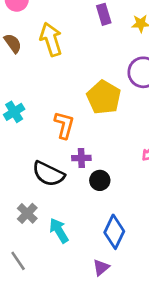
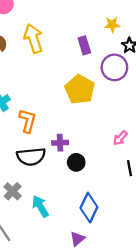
purple rectangle: (104, 14) -> (84, 45), moved
orange L-shape: (64, 125) -> (28, 121), moved
black semicircle: (48, 174) -> (31, 157), turned -32

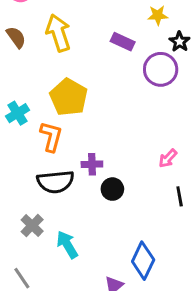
purple rectangle: (84, 45) -> (123, 42), turned -48
yellow pentagon: (80, 89) -> (69, 97), moved
blue diamond: (89, 208) -> (143, 261), moved

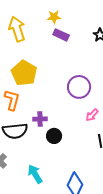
yellow star: (158, 15) -> (54, 17), moved
purple circle: (161, 69) -> (79, 87), moved
cyan arrow: (67, 245) -> (35, 174), moved

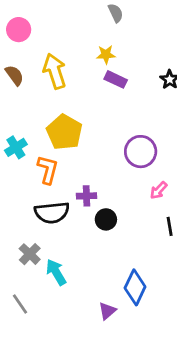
cyan arrow: (35, 174) -> (56, 272), moved

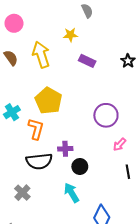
yellow star: (106, 55) -> (70, 35), moved
cyan arrow: (56, 272) -> (71, 193), moved

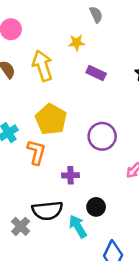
purple circle: (106, 115) -> (102, 136), moved
black semicircle: (39, 161) -> (47, 211), moved
black circle: (80, 166) -> (96, 207), moved

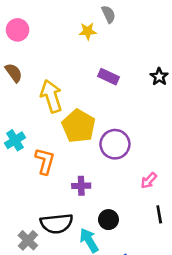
yellow star: (77, 43) -> (88, 31), moved
yellow arrow: (42, 66) -> (51, 96), moved
yellow pentagon: (51, 119) -> (79, 126), moved

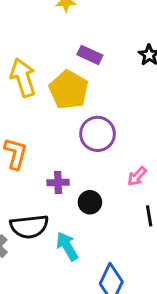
yellow pentagon: (79, 126) -> (69, 90), moved
black circle: (108, 220) -> (90, 202), moved

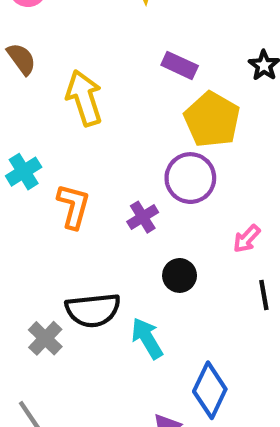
yellow pentagon: (69, 90) -> (212, 120), moved
purple cross: (58, 183) -> (143, 217), moved, turned -30

